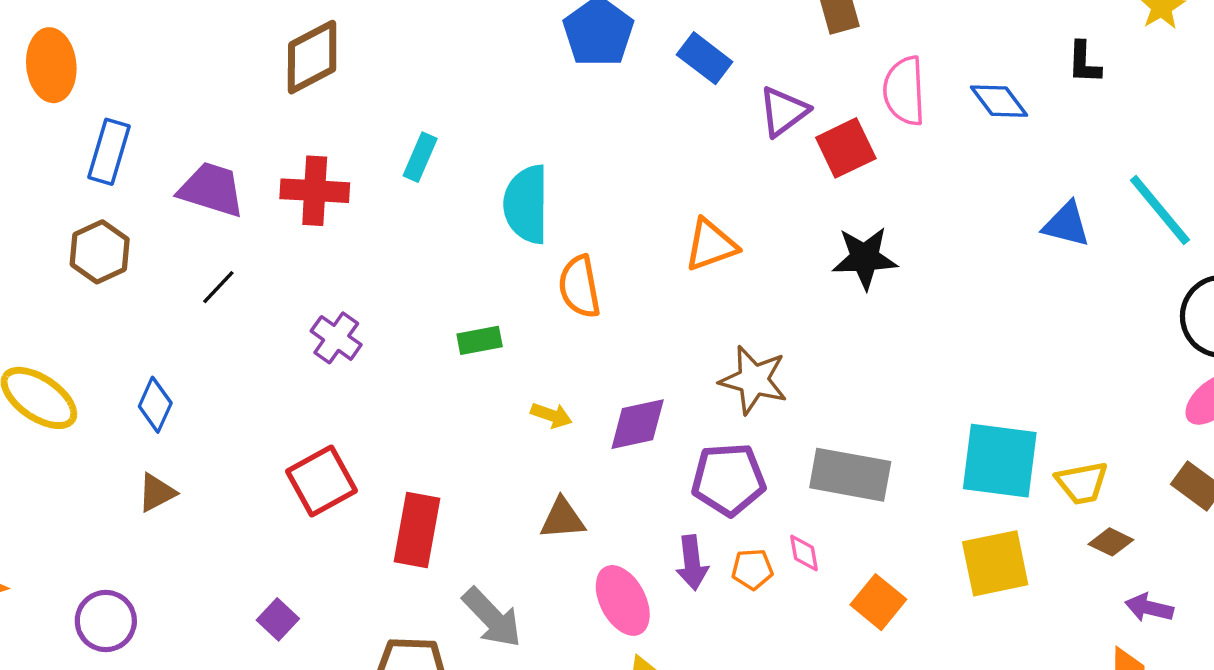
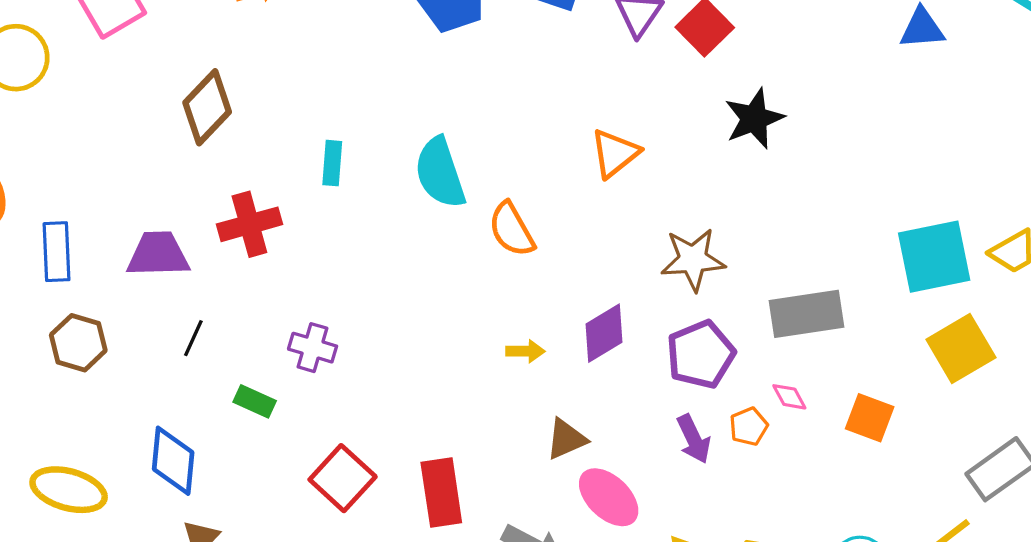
green rectangle: (480, 340) -> (255, 401), moved, turned 54
blue diamond: (155, 405) -> (173, 461), size x1.4
pink ellipse: (623, 600) -> (609, 497), moved

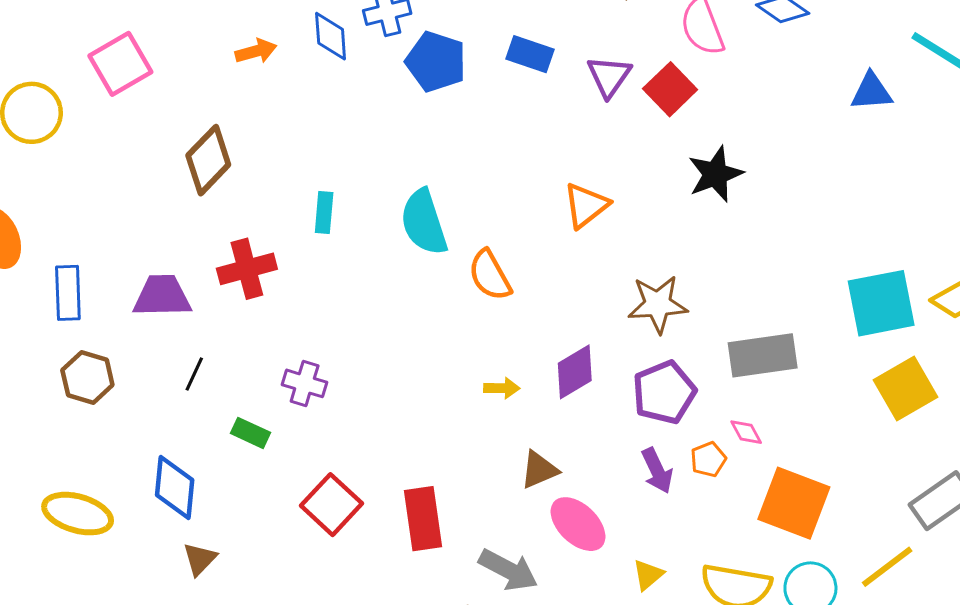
orange square: (870, 418) -> (794, 503), moved, size x1.6

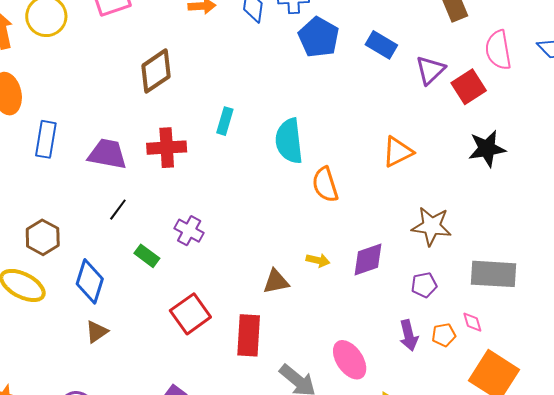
brown hexagon: (87, 377) -> (43, 237), moved
purple pentagon: (664, 392) -> (424, 285), size x0.6
brown triangle: (539, 470) -> (276, 281), moved

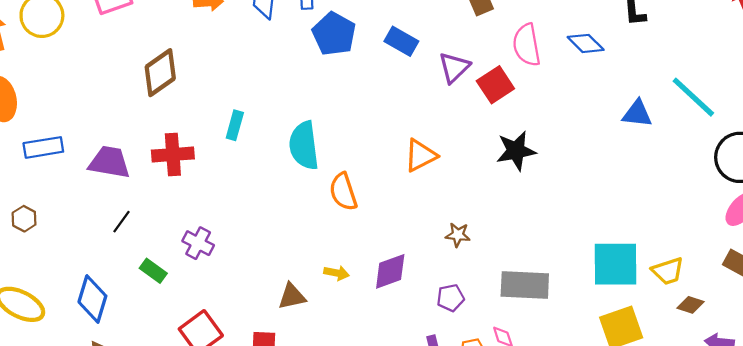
blue rectangle: (46, 139) -> (43, 147), turned 72
brown star: (432, 226) -> (458, 235), size x0.6
brown hexagon: (43, 237) -> (24, 219), moved, size x0.7

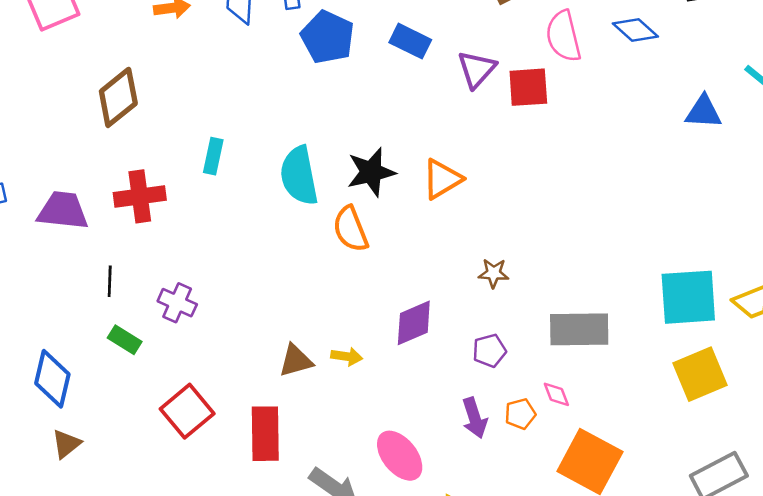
red square: (495, 85) -> (528, 87), turned 33
black star: (516, 151) -> (371, 172), moved
black line: (122, 222) -> (110, 281), moved, turned -30
yellow arrow: (337, 273) -> (347, 356), moved

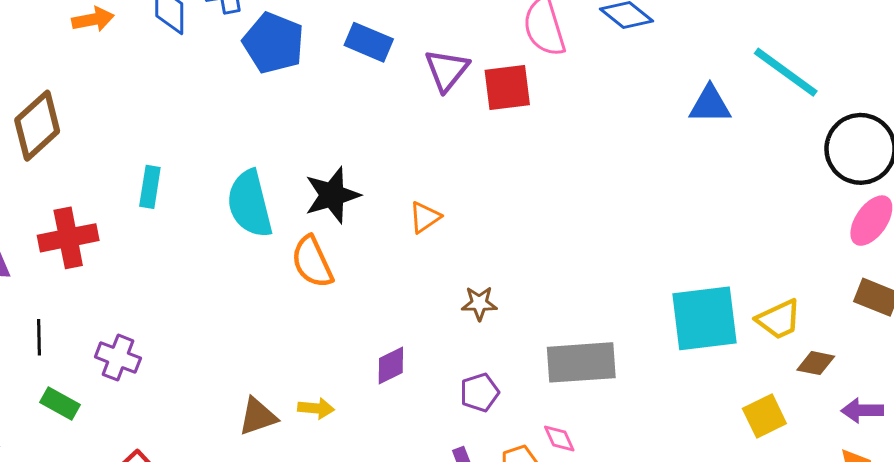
orange triangle: (442, 179) -> (425, 217), moved, size x0.7
purple diamond: (414, 323) -> (391, 365), size x0.7
yellow square: (700, 374) -> (764, 416), moved, size x0.7

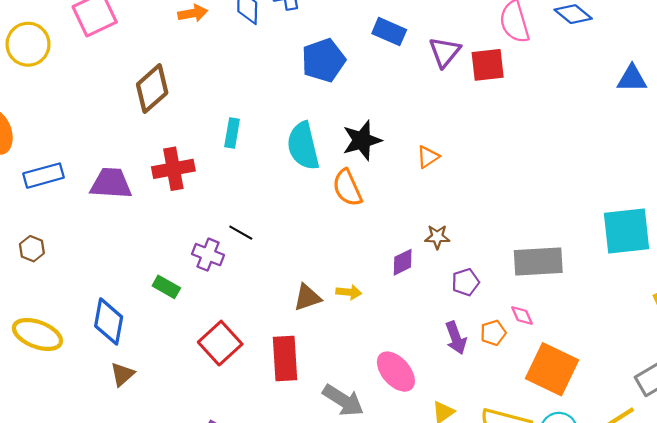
blue pentagon: (273, 43) -> (323, 60), moved, turned 30
brown star: (479, 303) -> (437, 237), moved
black line: (39, 337) -> (241, 233), moved, turned -60

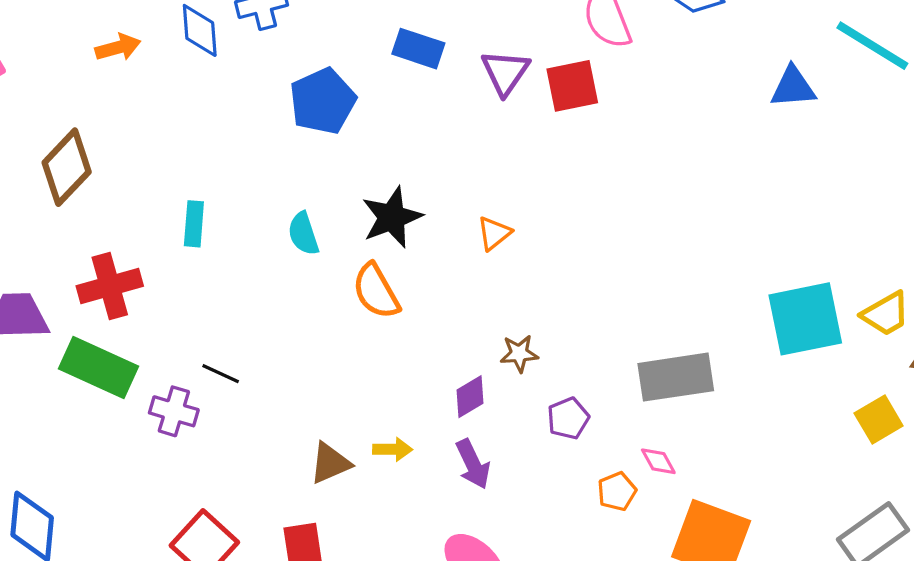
cyan semicircle: (303, 146) -> (303, 234), size x0.6
green rectangle: (166, 287) -> (99, 368), moved, size x1.8
purple arrow: (456, 338) -> (473, 464), moved

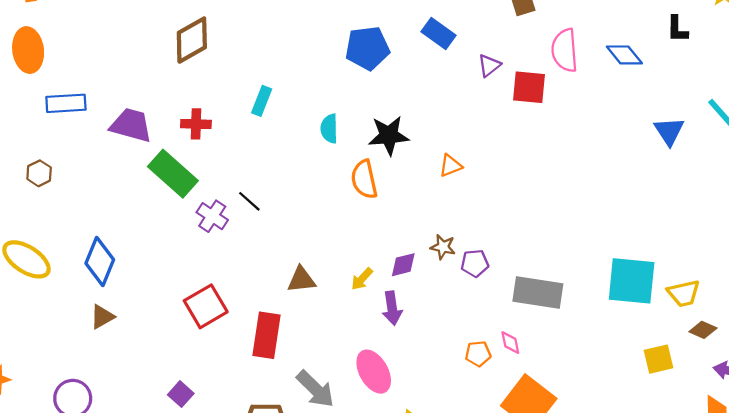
purple triangle: (505, 72) -> (489, 65), size x0.7
blue triangle: (793, 87) -> (669, 131), turned 44
red cross: (110, 286) -> (196, 124), size x0.7
purple pentagon: (568, 418) -> (475, 263), moved
yellow arrow: (393, 449) -> (362, 279), moved, turned 115

